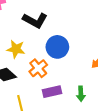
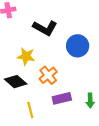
blue circle: (57, 47) -> (78, 46), moved

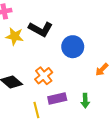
yellow star: (26, 56) -> (15, 36), moved
yellow line: (30, 110) -> (36, 110), moved

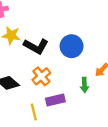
black L-shape: (41, 29) -> (36, 46), moved
green arrow: (85, 101) -> (84, 85), moved

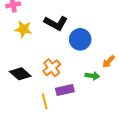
black L-shape: (36, 46) -> (56, 23), moved
green arrow: (84, 85) -> (92, 76), turned -80

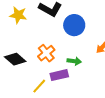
green arrow: (92, 76) -> (74, 61), moved
yellow line: (45, 101) -> (39, 86), turned 56

